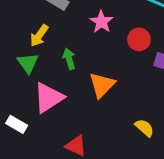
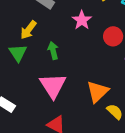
orange triangle: (102, 85) -> (98, 92), moved
pink triangle: (49, 98) -> (53, 86), moved, turned -32

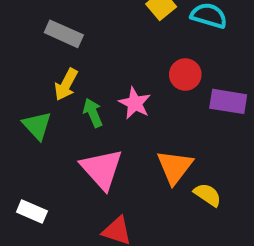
pink star: (82, 20) -> (135, 103), moved
yellow arrow: (28, 30) -> (66, 85), moved

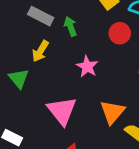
red circle: (185, 75) -> (120, 33), moved
green arrow: (93, 113) -> (70, 26), moved

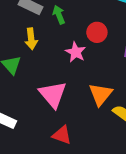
red circle: (120, 33) -> (97, 32), moved
yellow arrow: (40, 51) -> (31, 39), turned -36

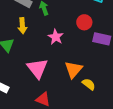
red circle: (97, 32) -> (84, 22), moved

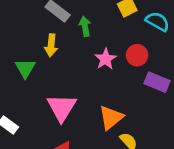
pink star: (56, 37) -> (105, 59), moved

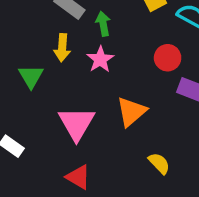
pink star: (105, 59) -> (100, 59), moved
orange triangle: (111, 118) -> (131, 112), moved

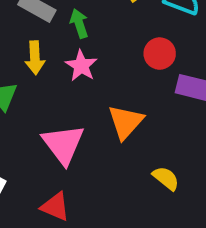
red triangle: (78, 177) -> (55, 207), moved

